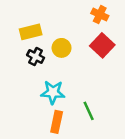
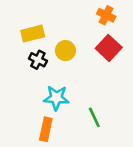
orange rectangle: (57, 122) -> (46, 129), moved

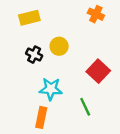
yellow rectangle: (33, 34) -> (29, 18), moved
red square: (109, 48) -> (98, 71), moved

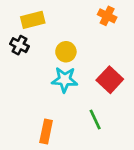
black cross: (34, 55) -> (19, 45), moved
cyan star: (51, 89) -> (65, 80), moved

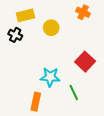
yellow circle: (66, 52) -> (51, 28), moved
cyan star: (65, 80) -> (50, 77), moved

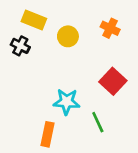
orange cross: (83, 12) -> (110, 28), moved
yellow rectangle: (25, 15) -> (34, 20), turned 36

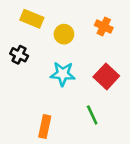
black cross: (20, 46) -> (19, 55), moved
cyan star: (67, 102) -> (63, 74), moved

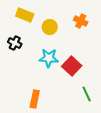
red square: (106, 76) -> (72, 66), moved
green line: (92, 115) -> (87, 94), moved

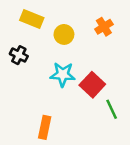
orange cross: (81, 21) -> (104, 27), turned 32
green line: (87, 94) -> (112, 109), moved

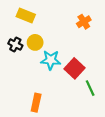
yellow circle: (64, 34) -> (35, 42), moved

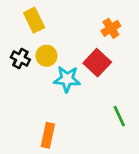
yellow rectangle: (26, 15) -> (34, 20), turned 42
red square: (75, 68) -> (97, 63), moved

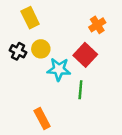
green line: (119, 116) -> (80, 90), moved, turned 30
orange rectangle: (48, 135) -> (42, 119), turned -40

